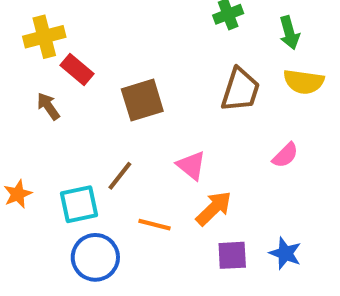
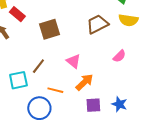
brown trapezoid: (240, 90) -> (97, 24), turned -135
blue circle: (95, 257) -> (39, 108), moved

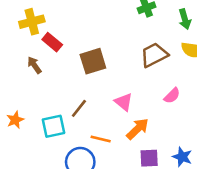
pink semicircle: (119, 56) -> (172, 96), moved

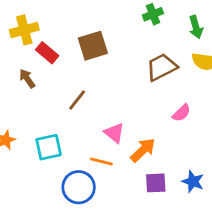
brown square: (93, 61) -> (93, 46), moved
pink triangle: (124, 102) -> (114, 133), moved
brown line: (79, 108) -> (77, 100), moved

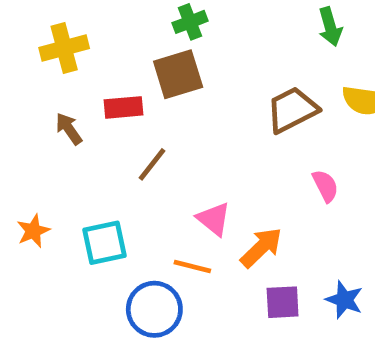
green cross: (153, 14) -> (190, 22), moved
green arrow: (196, 27) -> (330, 27), moved
red rectangle: (47, 53) -> (123, 107), moved, turned -45
pink semicircle: (182, 113) -> (325, 186), turned -72

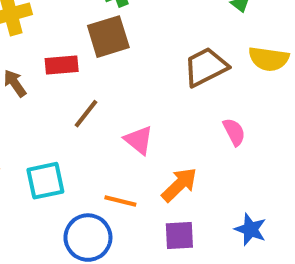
pink triangle: (214, 219) -> (139, 140), moved
purple square: (283, 302) -> (179, 236), moved

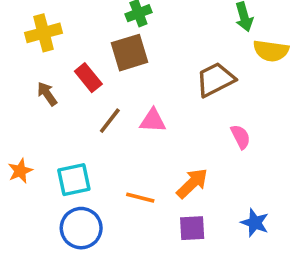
yellow semicircle: (269, 59) -> (271, 51), moved
red rectangle: (62, 65) -> (88, 78), turned 56
pink triangle: (139, 140) -> (153, 121), moved, turned -36
blue circle: (88, 238) -> (81, 228), moved

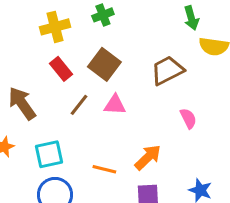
yellow cross: (44, 33) -> (55, 27), moved
brown square: (129, 53) -> (104, 64), moved, turned -36
brown arrow: (47, 94) -> (22, 103), moved, size x1.6

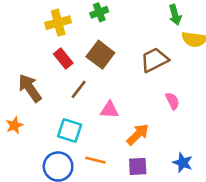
pink triangle: (115, 105) -> (109, 110), moved
cyan square: (49, 154) -> (70, 130), moved, turned 30
orange line: (104, 169) -> (95, 160), moved

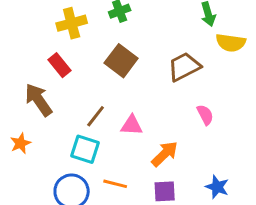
red rectangle: (63, 59) -> (60, 65), moved
brown line: (79, 89) -> (96, 116), moved

